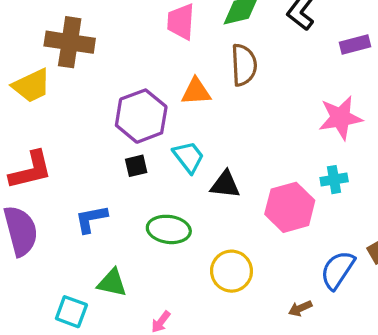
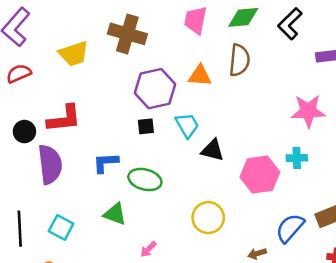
brown cross: (70, 42) -> (127, 34), moved
green ellipse: (169, 229) -> (145, 180), moved
cyan square: (71, 312) -> (61, 227), moved

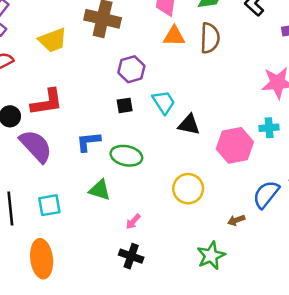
orange triangle: (200, 76) -> (174, 36), moved
purple hexagon: (155, 89) -> (131, 69), size x0.7
purple semicircle: (50, 164) -> (36, 146), turned -33
cyan square: (61, 227) -> (49, 205), turned -35

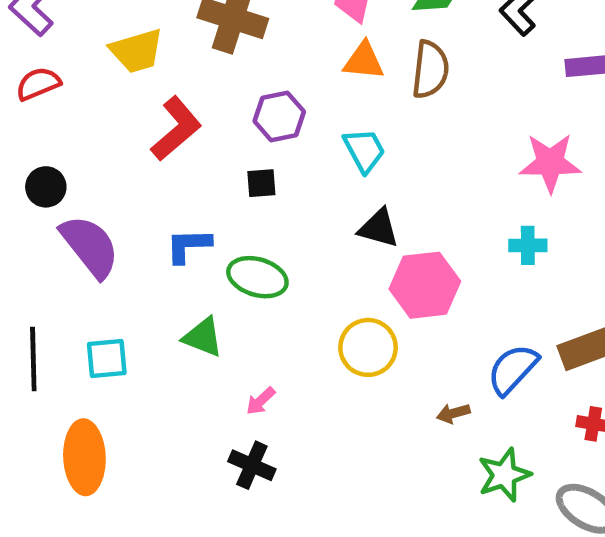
red L-shape: (47, 102) -> (176, 129), moved, turned -36
cyan trapezoid: (164, 102) -> (364, 150), moved
pink hexagon: (235, 145) -> (425, 285), moved
green star: (211, 256) -> (504, 475), moved

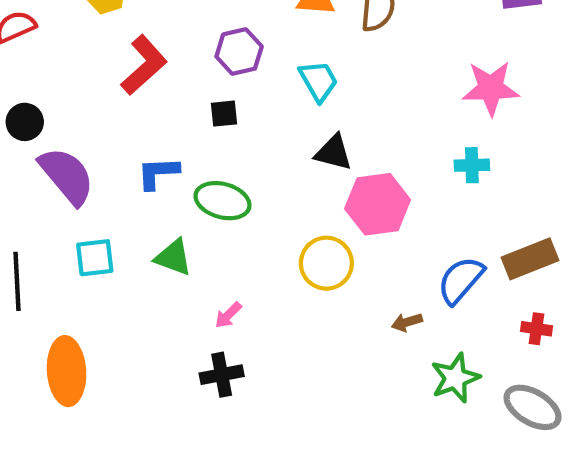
cyan square: (107, 358) -> (95, 258), moved
black cross: (252, 465) -> (222, 375), turned -33

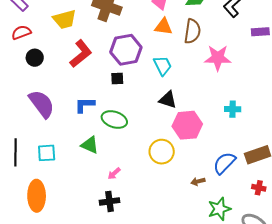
purple hexagon: (239, 52) -> (126, 50), size x1.4
pink star: (491, 88) -> (218, 58), moved
black circle: (25, 122) -> (35, 58), moved
cyan square: (95, 258) -> (47, 153), moved

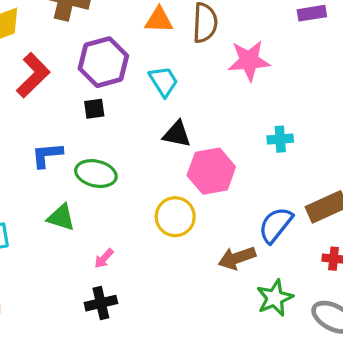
brown arrow: (198, 181) -> (237, 258), size x1.6

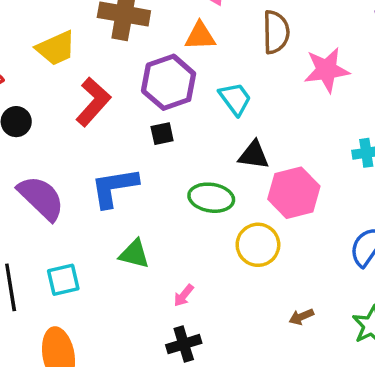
orange triangle: (159, 20) -> (200, 36), moved
blue L-shape: (47, 155) -> (114, 187), size x1.4
green ellipse: (96, 174) -> (211, 198), moved
brown arrow: (237, 258) -> (301, 317), moved, size x0.6

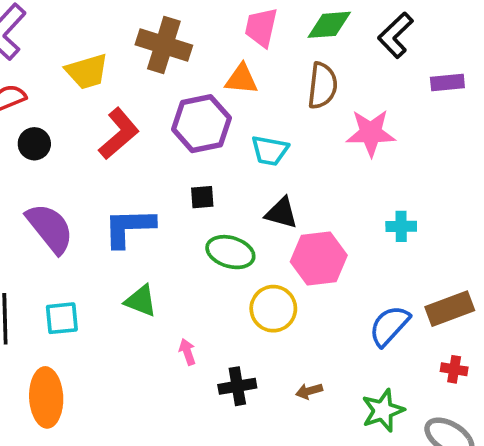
cyan trapezoid: (235, 99) -> (270, 151), turned 129
black square: (162, 134) -> (202, 197), moved
pink arrow: (184, 295) -> (187, 352), turned 115
black cross: (184, 344) -> (237, 386), moved

